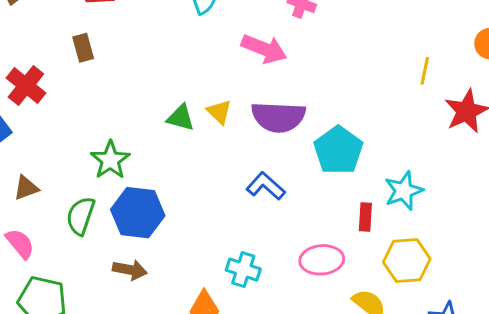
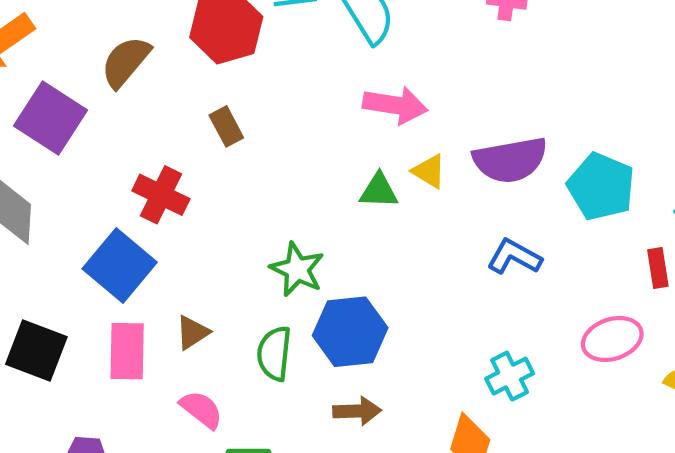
pink arrow: (264, 49) -> (395, 105), moved
cyan cross: (243, 270) -> (510, 376), turned -32

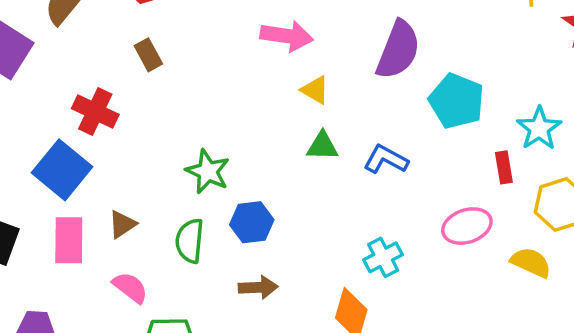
purple semicircle: (510, 160) -> (398, 50), moved, turned -58
green triangle: (379, 191) -> (322, 146), moved
blue hexagon: (350, 332) -> (252, 222), size x0.7

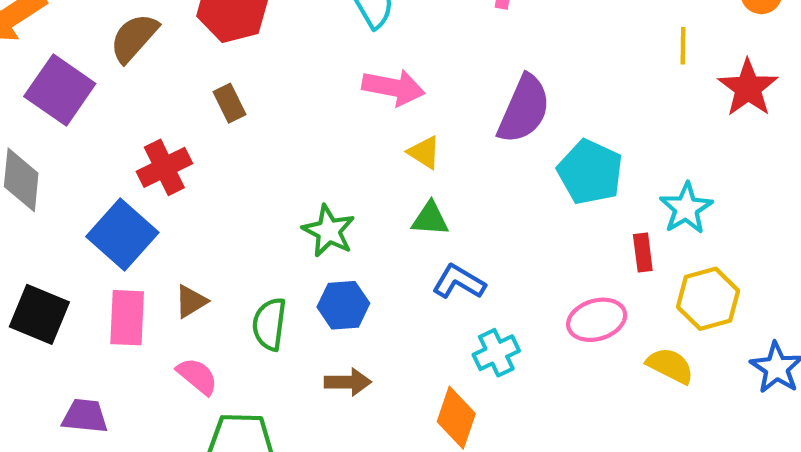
red cross: (95, 112) -> (164, 167), turned 36
blue L-shape: (386, 159) -> (459, 282), moved
green star: (208, 172) -> (329, 231), moved

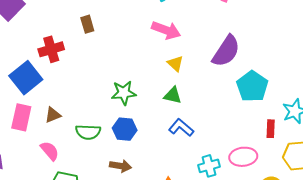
green star: (329, 231) -> (124, 93), turned 30
green semicircle: (269, 324) -> (88, 132), turned -105
cyan cross: (496, 353) -> (209, 166), moved

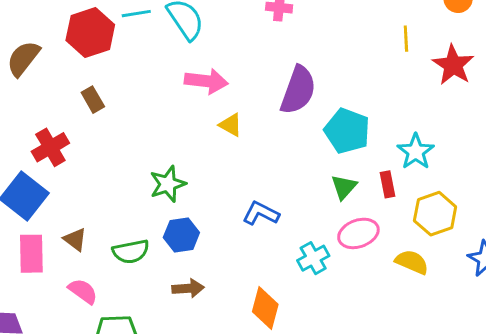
green triangle: (173, 95) -> (344, 187), moved, turned -48
brown triangle: (53, 115) -> (75, 239), turned -48

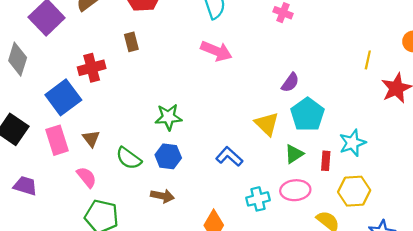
purple semicircle: (298, 90) -> (290, 83), moved, size x0.6
yellow triangle: (231, 125) -> (267, 124), moved, size x1.4
green semicircle: (131, 252) -> (129, 158), turned 32
pink rectangle: (31, 254) -> (57, 140), turned -32

